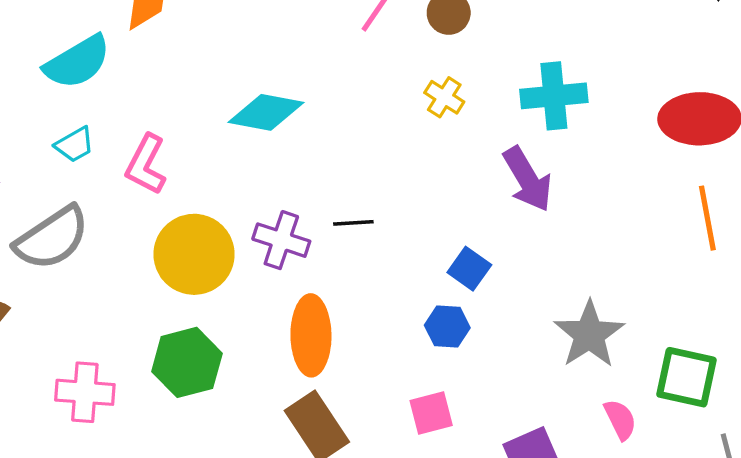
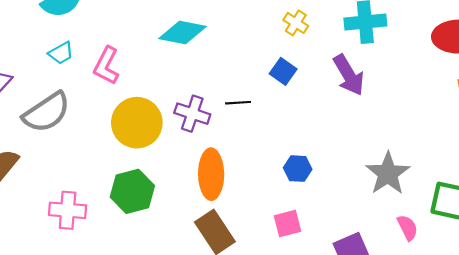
blue square: (469, 269) -> (283, 71), moved

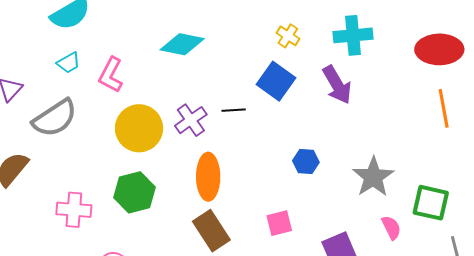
blue square: (283, 71) -> (276, 81), size x1.5
purple cross: (192, 114) -> (191, 120), turned 36
blue hexagon: (298, 169) -> (306, 161), moved

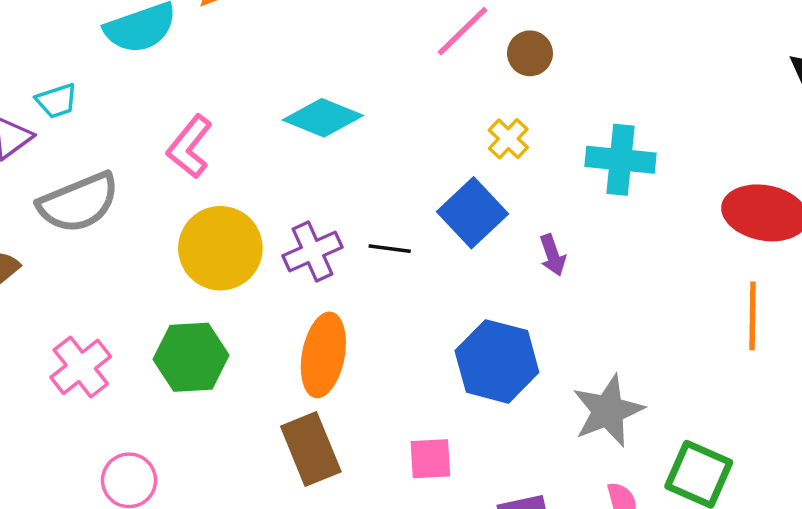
cyan trapezoid: (69, 63) -> (57, 101), moved
purple arrow: (337, 85) -> (553, 255), moved, size x0.6
blue hexagon: (306, 161) -> (497, 361), size x1.8
pink cross: (74, 210) -> (81, 367), turned 36

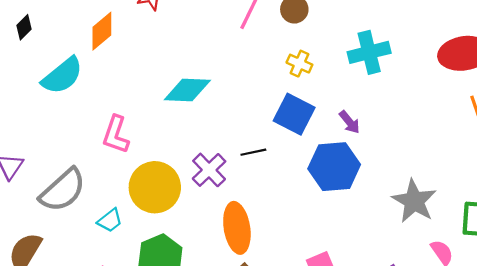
cyan trapezoid: (57, 101) -> (110, 220), moved
blue hexagon: (497, 361) -> (334, 167), moved

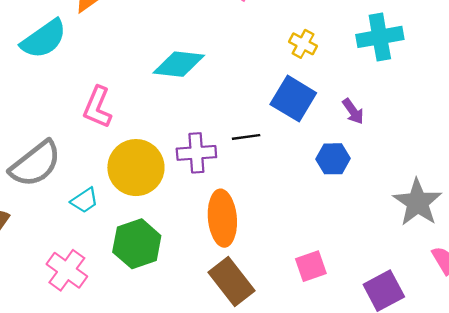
blue hexagon: (334, 167) -> (333, 159), size x0.6
purple cross: (209, 170) -> (196, 153), turned 36

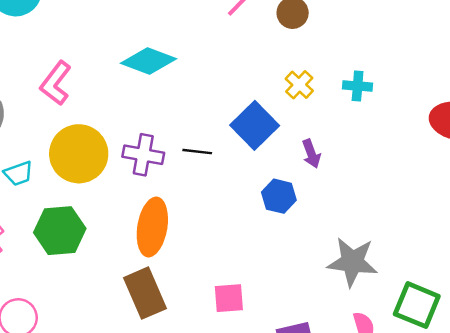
cyan cross: (380, 37) -> (358, 86), size x0.6
yellow cross: (303, 44) -> (299, 85), moved
gray star: (417, 202) -> (352, 262), turned 30

